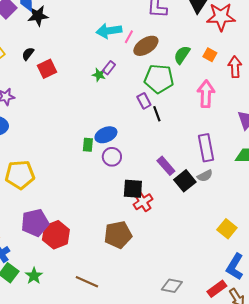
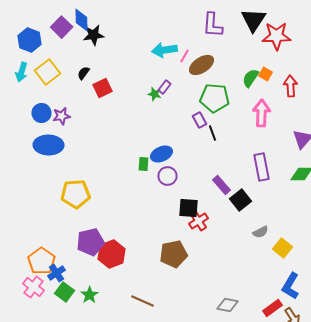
green semicircle: (182, 55) -> (250, 78), moved
gray semicircle: (205, 176) -> (260, 232), moved

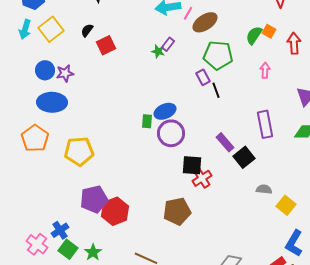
pink arrow: (262, 113) -> (265, 70), size x0.6
purple circle: (168, 176) -> (171, 133), size x1.4
gray semicircle: (260, 232) -> (264, 189), turned -147
orange pentagon: (42, 261) -> (35, 138), moved

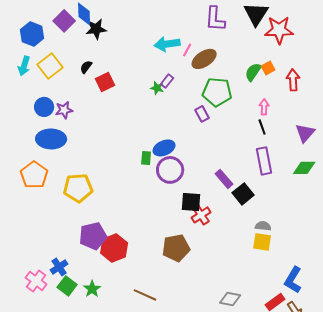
orange square: (269, 31) -> (268, 68), turned 32
black line: (216, 90) -> (262, 127), moved
yellow square: (286, 205) -> (262, 242), moved, turned -30

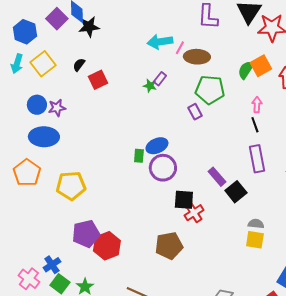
brown ellipse: (204, 59) -> (197, 57), turned 35
orange square: (268, 68) -> (261, 66), size x1.5

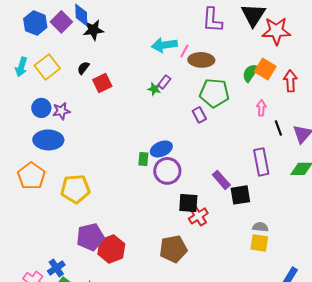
blue hexagon: (25, 32) -> (35, 23), moved
orange square: (261, 66) -> (265, 69), turned -30
black line: (255, 125) -> (278, 128), moved
black square: (236, 192) -> (240, 195), turned 30

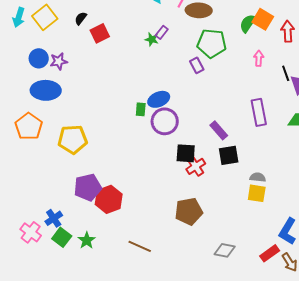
black line: (278, 128) -> (286, 73), moved
black square: (240, 195) -> (229, 155), moved
brown pentagon: (173, 249) -> (189, 211), moved

